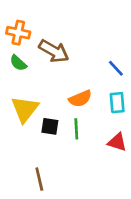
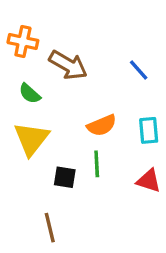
green semicircle: (18, 63) -> (30, 94), moved
blue line: (116, 68) -> (139, 70), moved
black square: (50, 126) -> (65, 177), moved

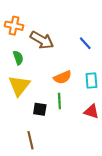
green semicircle: (30, 94) -> (18, 58), turned -152

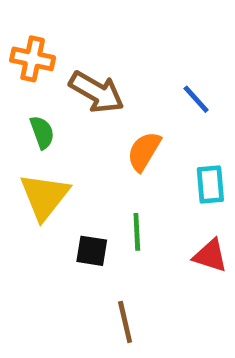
orange semicircle: (63, 77) -> (144, 151), moved, turned 144
brown line: (31, 140) -> (125, 322), moved

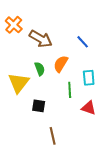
orange cross: (33, 59) -> (14, 25), turned 30
green semicircle: (42, 132) -> (40, 69), moved
green line: (137, 232) -> (70, 90), moved

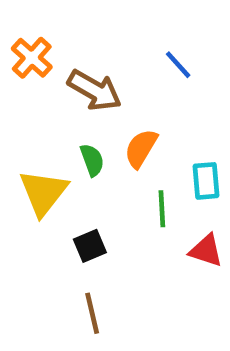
blue line: (83, 42) -> (178, 65), moved
black square: (39, 106) -> (90, 246), turned -32
brown line: (53, 136) -> (92, 313), moved

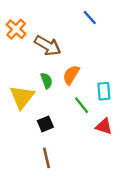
blue line: (178, 65) -> (90, 17), moved
green line: (162, 209) -> (82, 105), turned -36

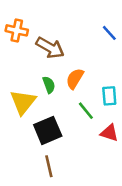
blue line: (90, 17) -> (109, 33), moved
orange cross: (16, 29) -> (17, 30), turned -30
black square: (45, 124) -> (48, 130), size x1.6

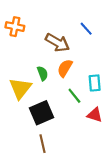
blue line: (109, 33) -> (86, 29), moved
brown arrow: (50, 48) -> (57, 43), moved

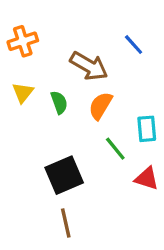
orange cross: (15, 27) -> (23, 41), turned -30
green semicircle: (43, 73) -> (59, 102), moved
yellow triangle: (20, 88) -> (23, 92), moved, size x0.6

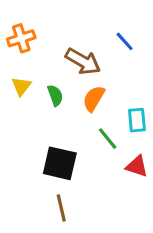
black square: (64, 175) -> (60, 163), turned 36

